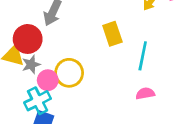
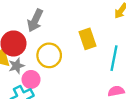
yellow circle: (69, 73) -> (49, 55), moved

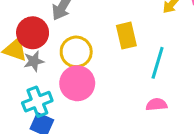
pink circle: (31, 79) -> (77, 83), moved, size x1.5

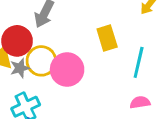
yellow circle: (76, 52) -> (41, 61), moved
pink circle: (77, 83) -> (67, 70), moved

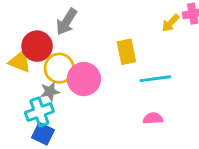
cyan line: (139, 62) -> (155, 79), turned 64
gray star: (20, 68) -> (50, 92), moved

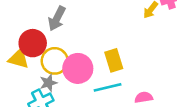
yellow rectangle: (126, 52) -> (114, 60), moved
cyan line: (155, 79) -> (108, 87), moved

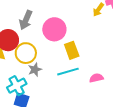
pink circle: (78, 68) -> (54, 29), moved
gray star: (48, 83) -> (35, 70), moved

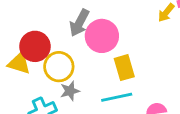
gray arrow: (26, 20) -> (79, 23), moved

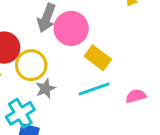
yellow rectangle: (124, 68) -> (98, 58), turned -30

